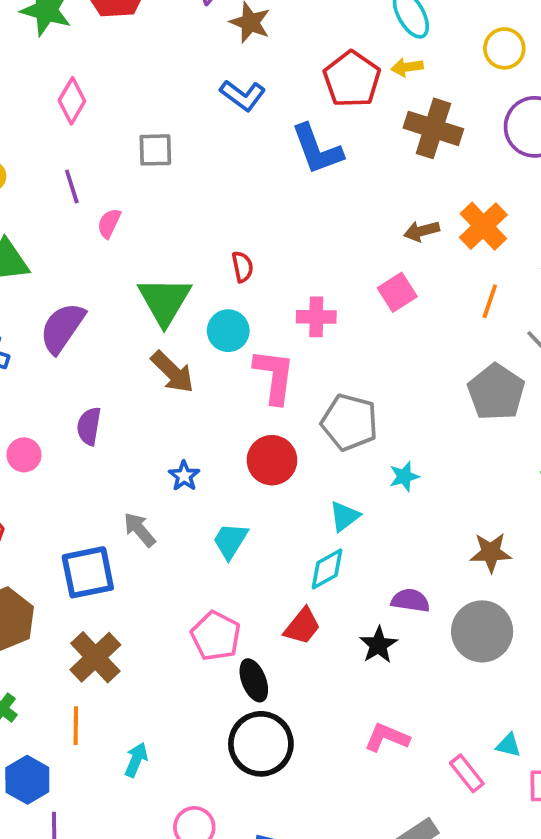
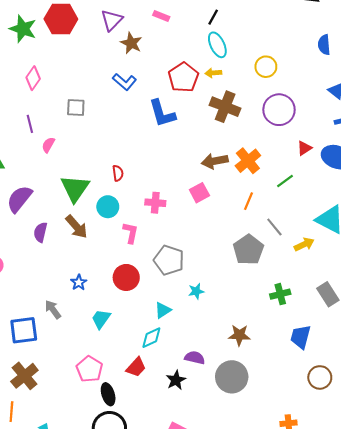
brown arrow: (422, 231) -> (215, 161), size x1.4
pink L-shape: (274, 376) -> (131, 233), size x0.7
purple semicircle: (89, 426) -> (40, 232), moved

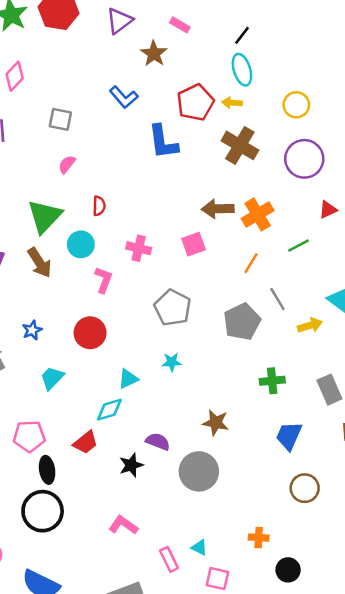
brown star: (131, 43) -> (154, 54), moved
pink semicircle: (48, 145) -> (67, 164), moved
gray pentagon: (169, 260) -> (173, 308), moved
pink pentagon: (89, 369) -> (29, 436), turned 30

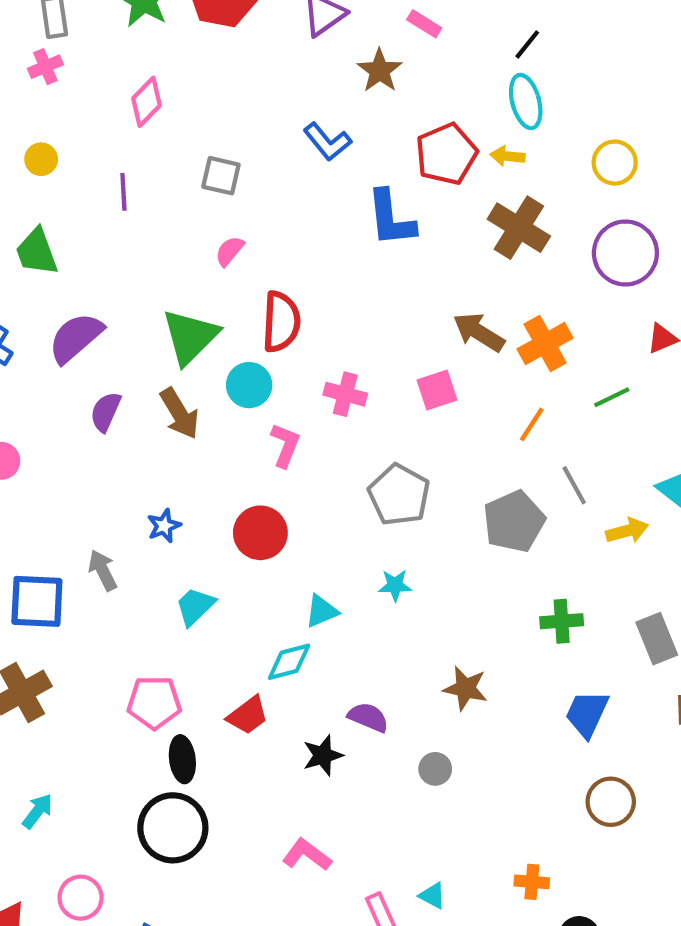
red semicircle: (99, 206) -> (281, 322), size x1.8
brown arrow: (218, 209) -> (479, 332), turned 32
gray circle: (199, 471) -> (435, 769), size x0.5

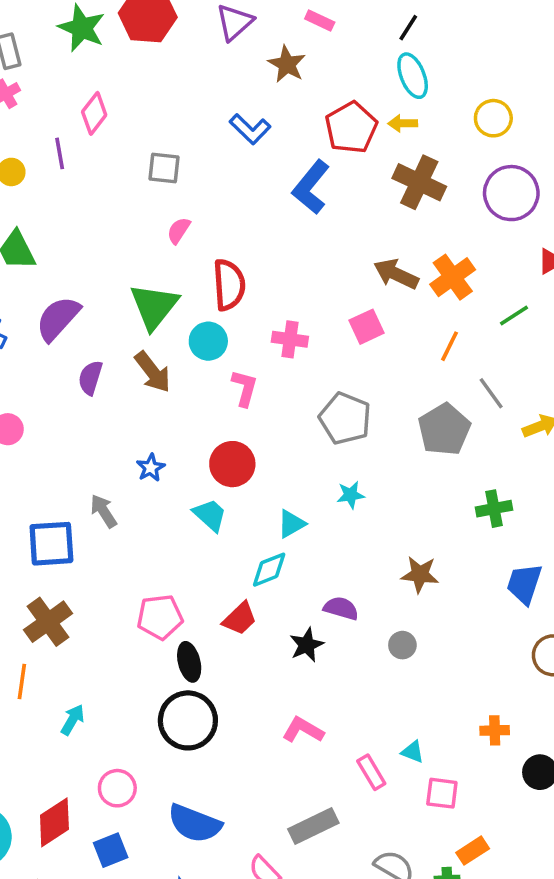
purple line: (123, 192) -> (60, 153), moved
blue L-shape: (391, 218) -> (311, 187), turned 52
cyan trapezoid: (195, 606) -> (210, 515), moved, turned 93

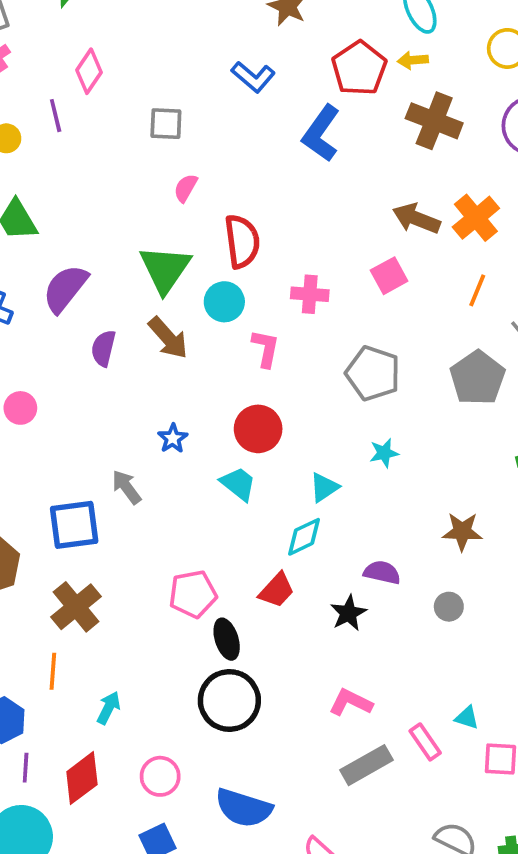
red diamond: (54, 822) -> (82, 778), moved
gray rectangle: (313, 826) -> (367, 765), moved

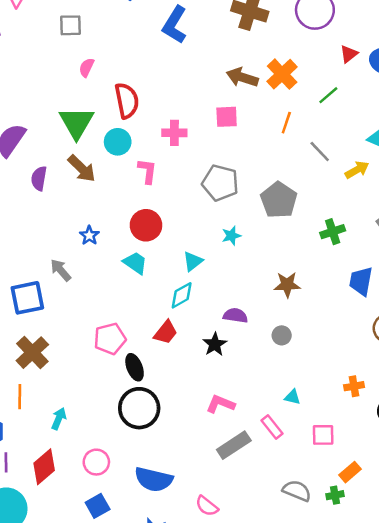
pink square: (389, 276) -> (227, 117), turned 30
gray pentagon: (478, 378) -> (279, 200), moved
cyan triangle: (467, 718) -> (292, 397), moved

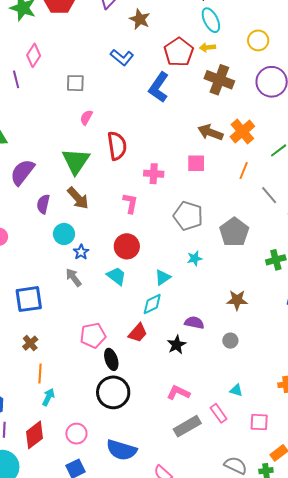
cyan circle: (118, 142) -> (64, 234), moved
gray arrow: (61, 270) -> (73, 277), moved
brown cross: (32, 353) -> (30, 343), size x0.6
orange line: (20, 397) -> (40, 374), moved

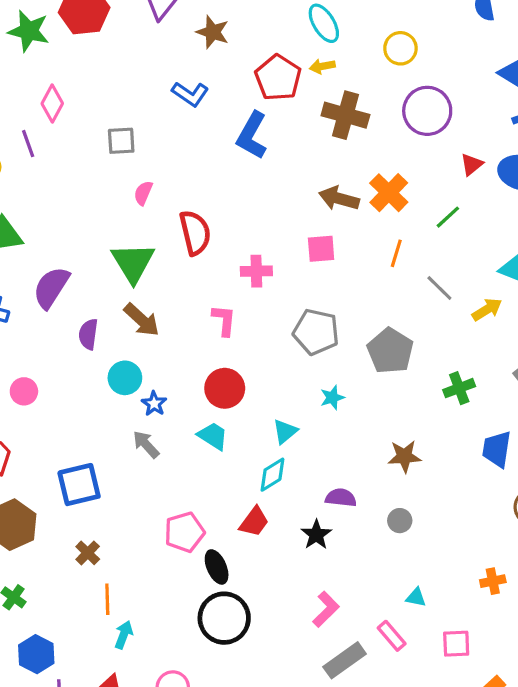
pink L-shape: (178, 393) -> (326, 609), turned 115

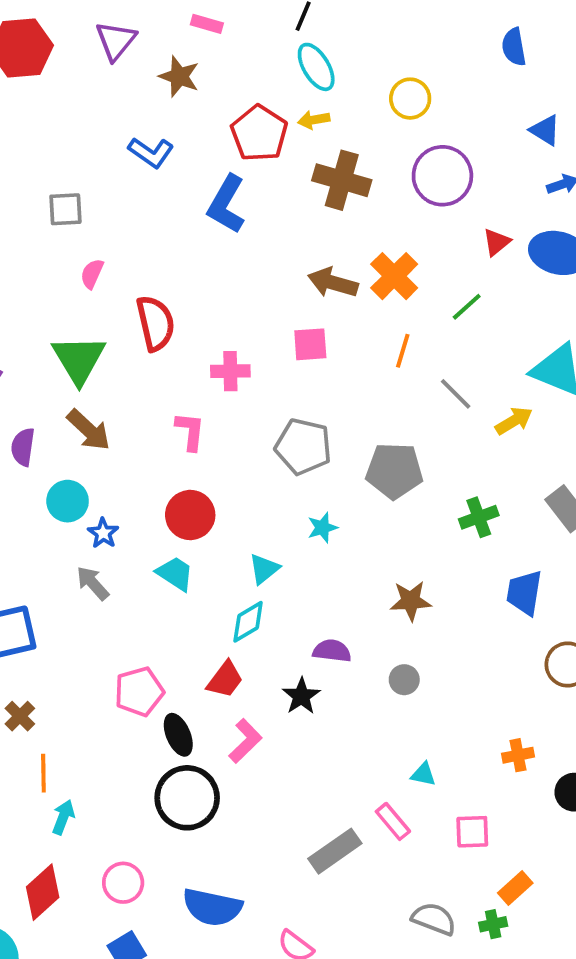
gray pentagon: (390, 351) -> (394, 471), turned -30
pink L-shape: (326, 609) -> (245, 741), moved

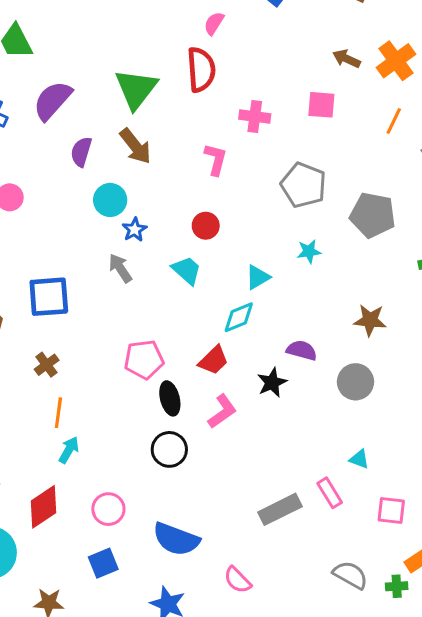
pink semicircle: (92, 274) -> (214, 23), moved
brown arrow: (333, 283) -> (347, 59), size x0.7
red circle: (190, 515) -> (206, 226), size x0.7
gray circle: (404, 680) -> (356, 382), size x1.5
black circle: (187, 798) -> (169, 449), size x0.7

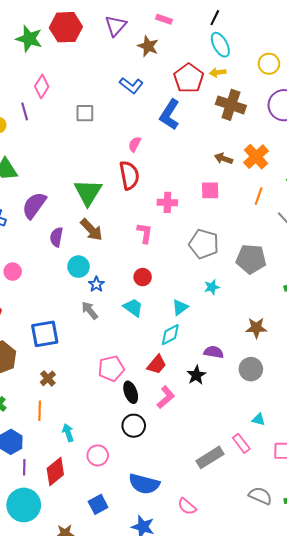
orange line: (58, 413) -> (40, 411), moved
cyan arrow: (69, 450) -> (68, 433), turned -42
pink circle: (108, 509) -> (98, 455), moved

